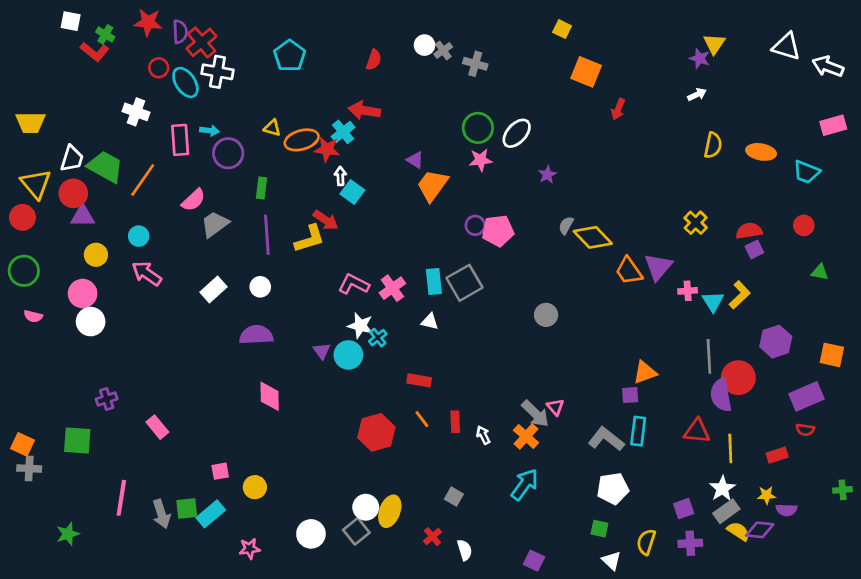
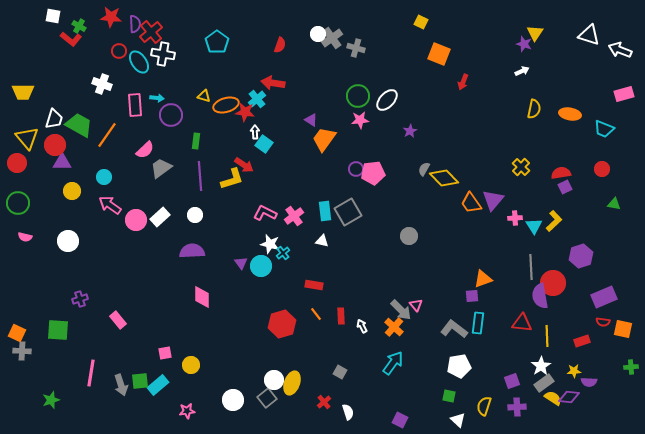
gray cross: (443, 50) -> (332, 38), size x1.5
pink circle: (83, 294) -> (136, 220), moved
orange square: (832, 355) -> (623, 329), moved

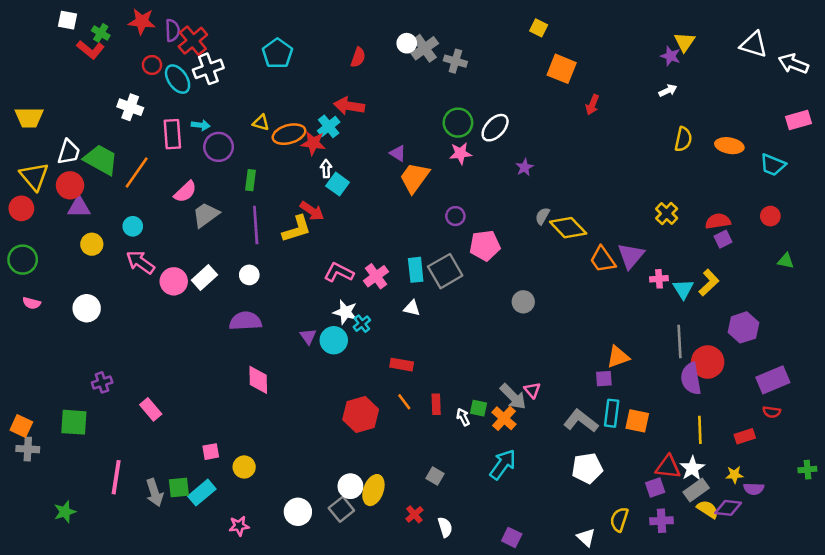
white cross: (163, 54) -> (208, 69), turned -30
pink pentagon: (373, 173) -> (485, 245), moved
red triangle: (522, 323) -> (668, 467), moved
orange square: (623, 329) -> (637, 421), moved
green square: (449, 396) -> (478, 408), moved

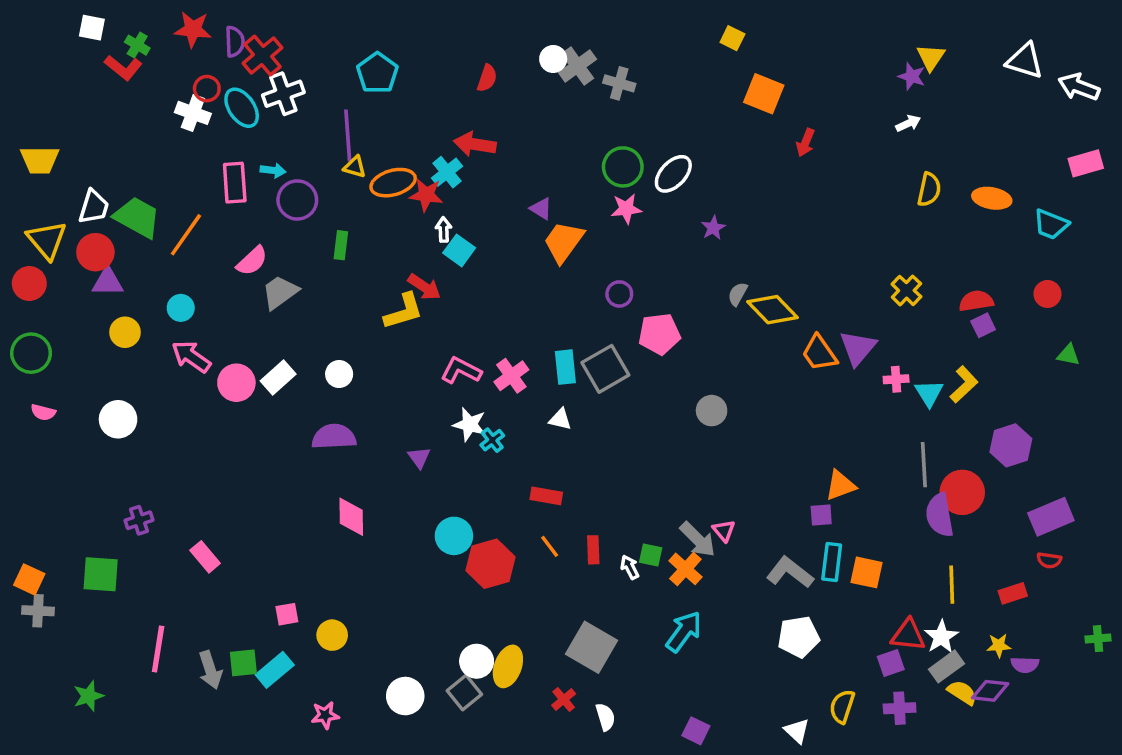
white cross: (130, 107) -> (193, 113), moved
purple line: (256, 225) -> (348, 136), moved
cyan circle: (334, 340) -> (454, 536), moved
gray square: (435, 476) -> (591, 647), size x2.0

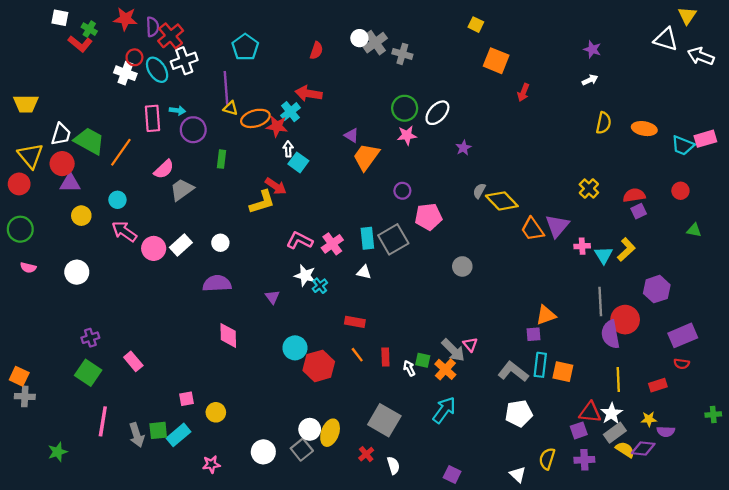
yellow triangle: (931, 57) -> (687, 16), moved
pink rectangle: (1086, 163) -> (705, 139), moved
green square: (101, 574) -> (88, 373), moved, turned 30

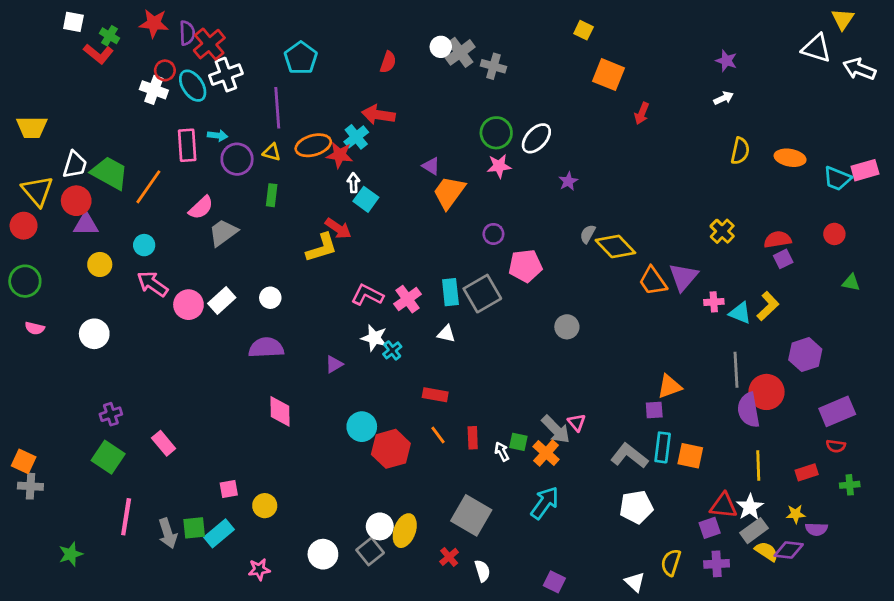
yellow triangle: (231, 108) -> (272, 152), moved
cyan triangle: (604, 255) -> (740, 313), turned -36
purple triangle: (272, 297) -> (334, 364), turned 35
green cross: (713, 415) -> (850, 485), moved

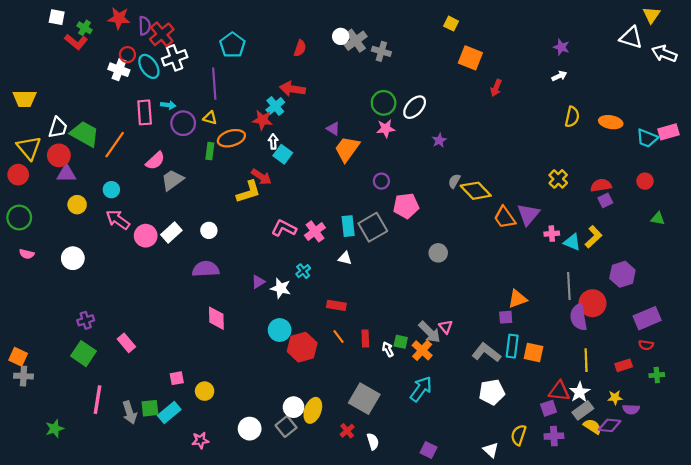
orange ellipse: (313, 145) -> (231, 138), moved
white star: (374, 338) -> (281, 288), moved

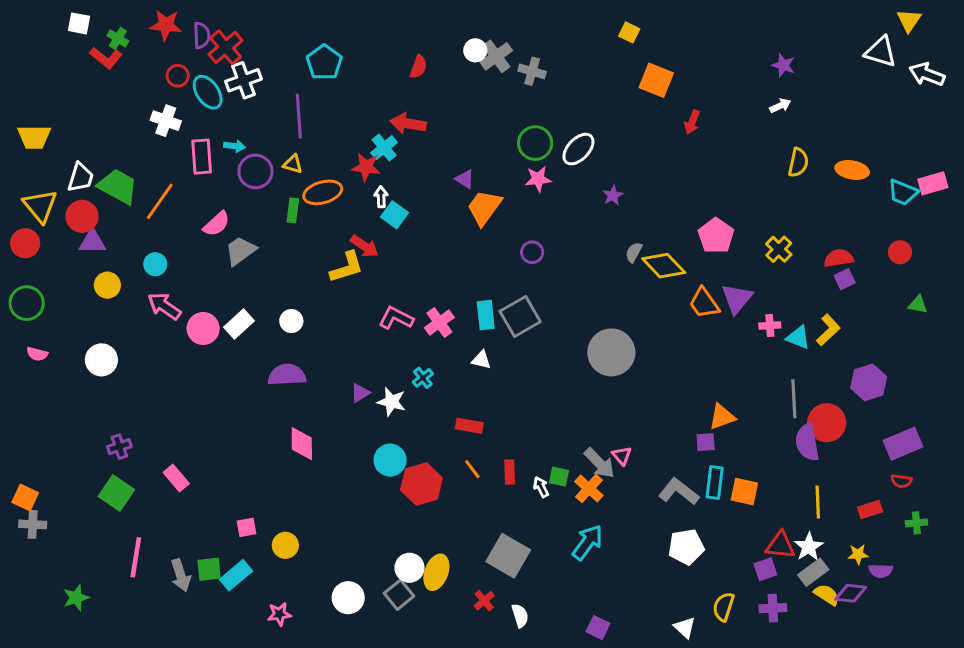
white cross: (119, 70) -> (166, 121), moved
pink pentagon: (406, 206) -> (716, 236), moved, turned -30
gray circle: (438, 253) -> (611, 352), size x1.8

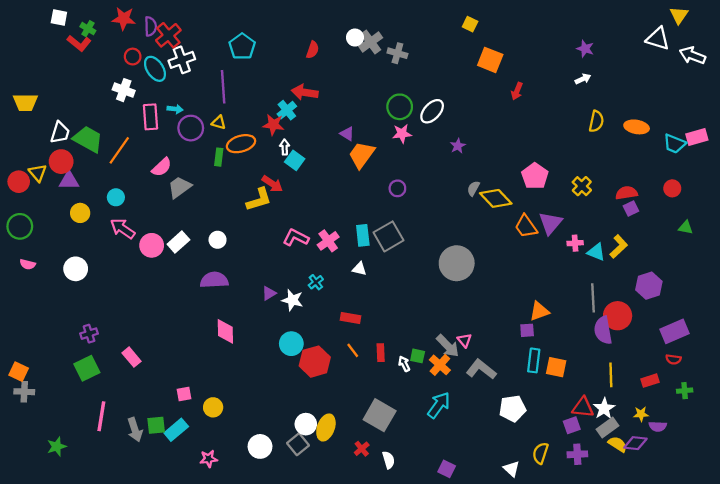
yellow triangle: (40, 206) -> (38, 173), moved, size x0.7
gray L-shape: (679, 491) -> (481, 369), moved
green square: (116, 493) -> (87, 368), turned 30

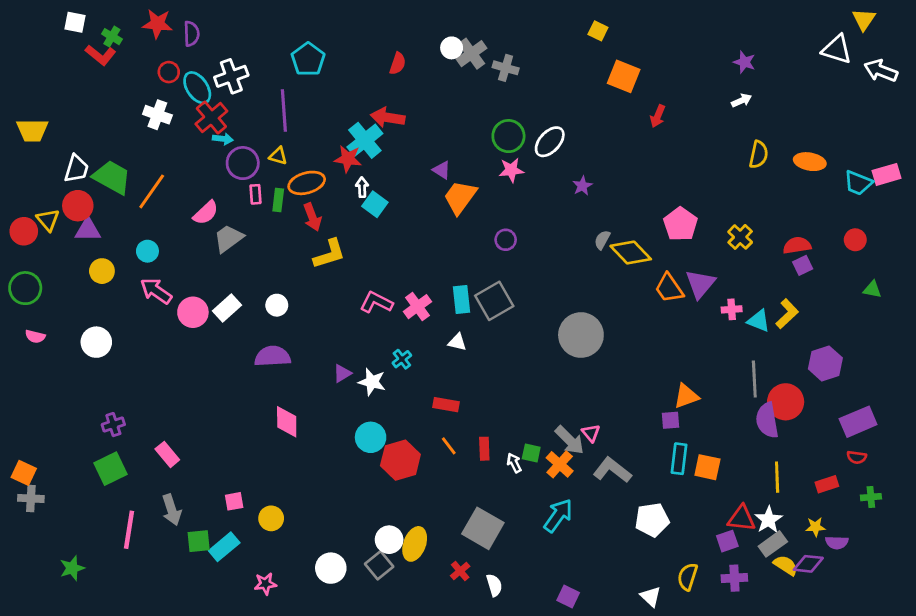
red cross: (168, 35) -> (211, 118), moved
cyan cross: (287, 110) -> (365, 140), size x1.4
pink rectangle: (151, 117) -> (255, 194), moved, size x0.6
red arrow: (272, 184) -> (312, 217), moved, turned 35
gray arrow: (135, 430) -> (172, 510), moved

